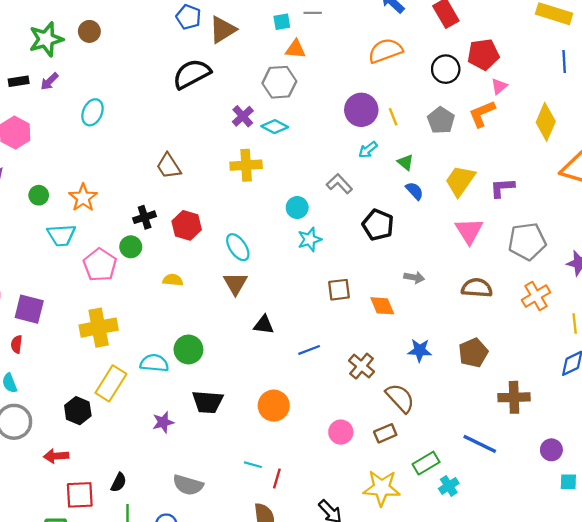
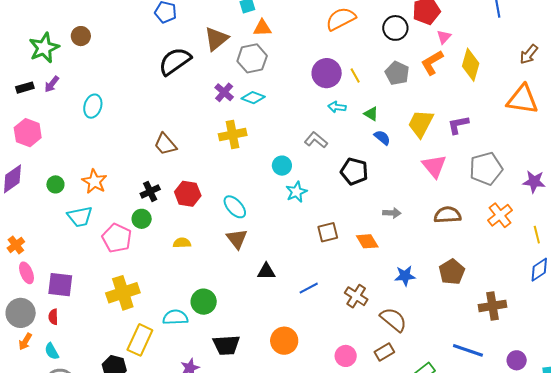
brown triangle: (223, 30) -> (216, 39), moved
yellow diamond: (546, 122) -> (471, 65), moved
cyan arrow: (368, 150) -> (337, 107), turned 54
purple circle: (551, 450) -> (517, 360), moved

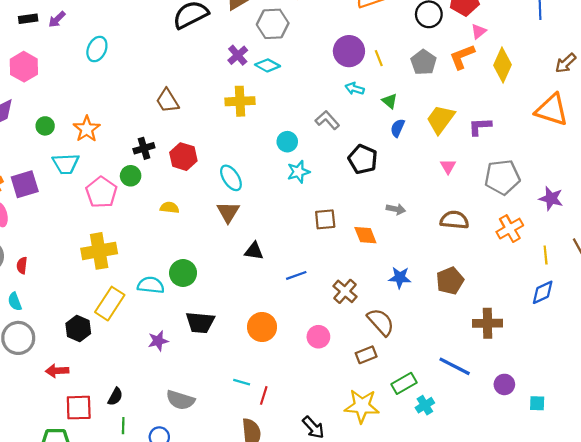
blue semicircle: (382, 138) -> (398, 128), turned -114
pink triangle: (434, 166) -> (448, 166), size x0.6
purple square: (60, 285) -> (25, 184), moved, turned -32
pink circle: (346, 356) -> (318, 337), moved

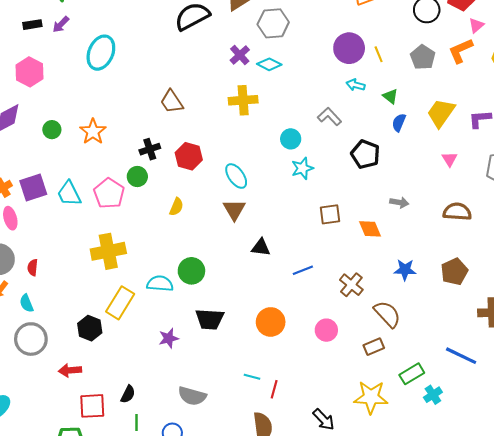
cyan ellipse: (97, 49) -> (101, 53), size x1.4
cyan trapezoid: (66, 164) -> (69, 194), moved, turned 68
yellow semicircle: (169, 208) -> (176, 207), turned 108

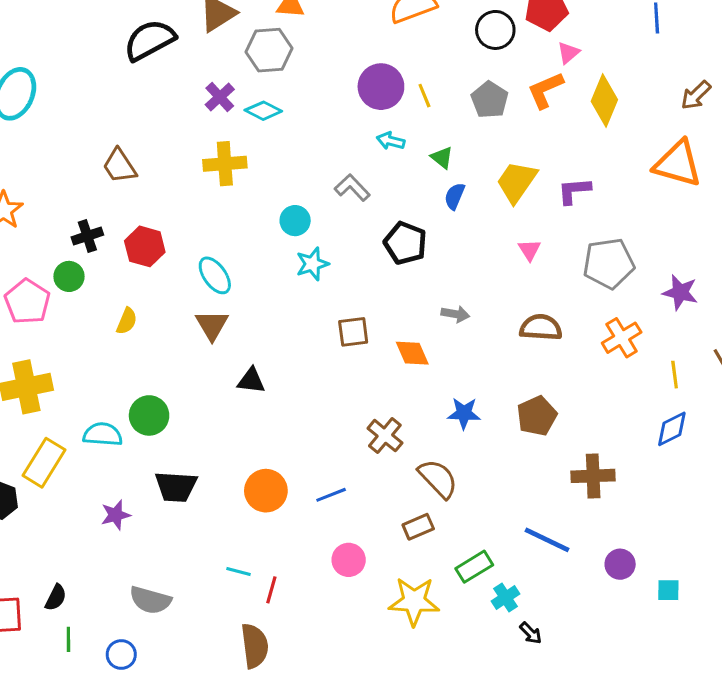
blue line: (303, 270) -> (331, 495), moved
pink circle: (326, 330) -> (349, 560), moved
black arrow: (324, 419) -> (531, 633), moved, size x0.7

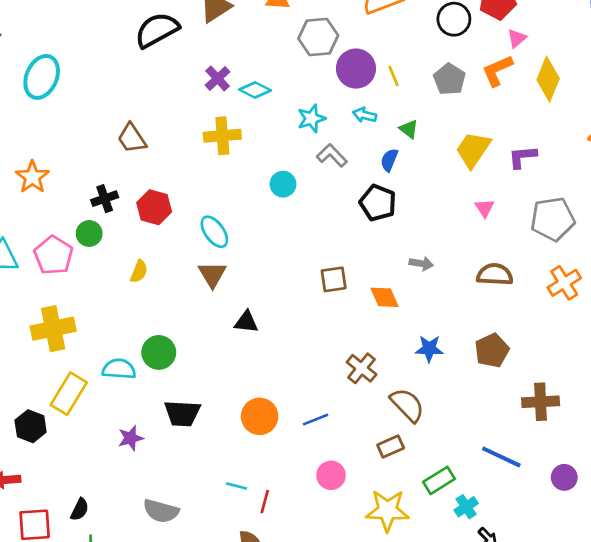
gray hexagon: (269, 50) -> (318, 37), moved
blue semicircle: (455, 196) -> (389, 160), moved
cyan star: (312, 264) -> (311, 118), moved

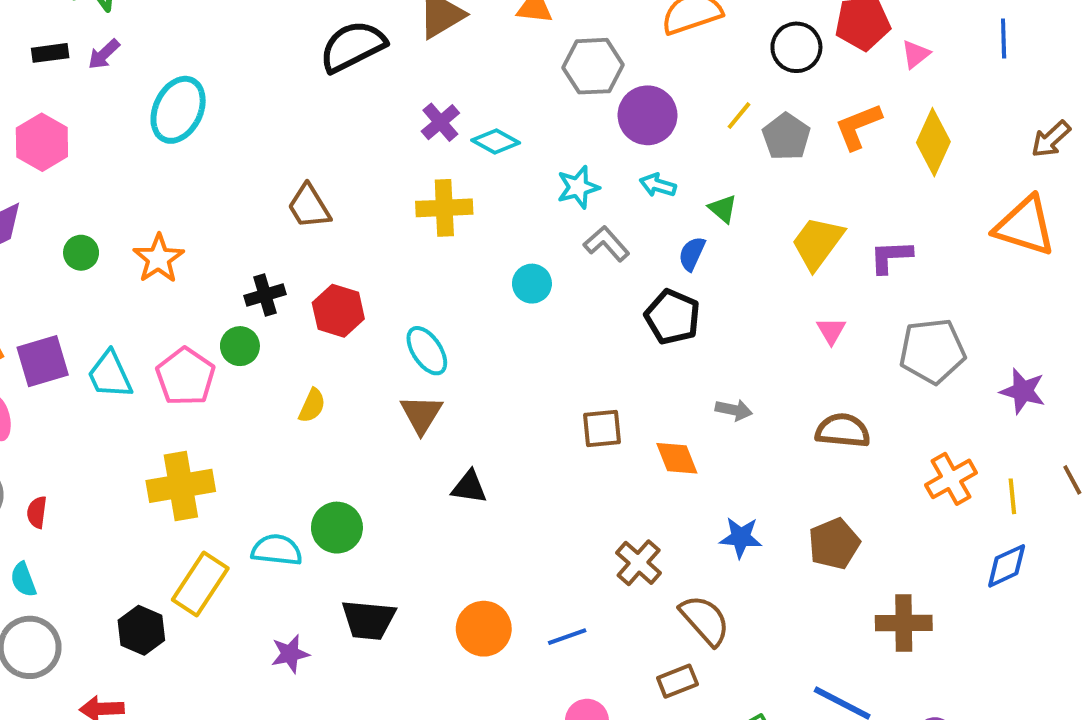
pink triangle: (517, 38) -> (916, 54), moved
yellow line: (393, 76) -> (739, 116), moved, turned 60
orange cross: (564, 283) -> (951, 479), moved

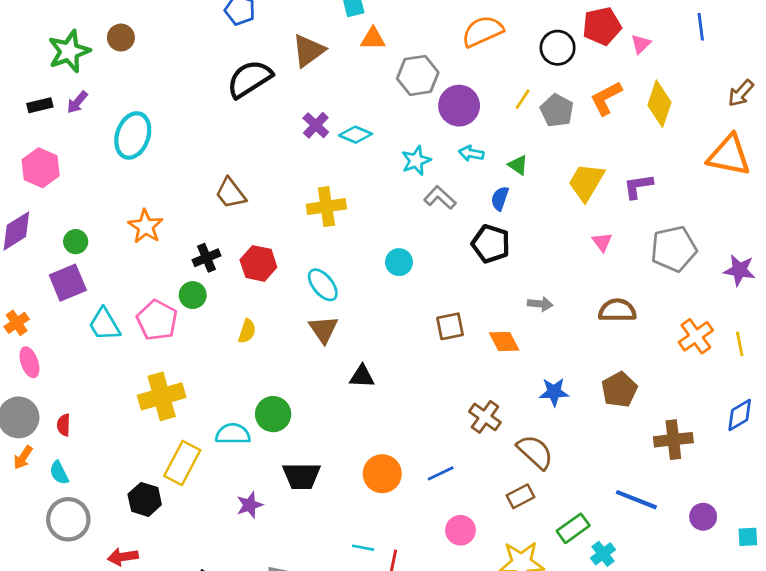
yellow cross: (444, 208) -> (326, 207), moved
orange star: (158, 259) -> (146, 226), moved
cyan circle: (532, 284) -> (399, 262), moved
purple square: (43, 361) -> (68, 283), moved
blue diamond: (1007, 566) -> (740, 415), moved

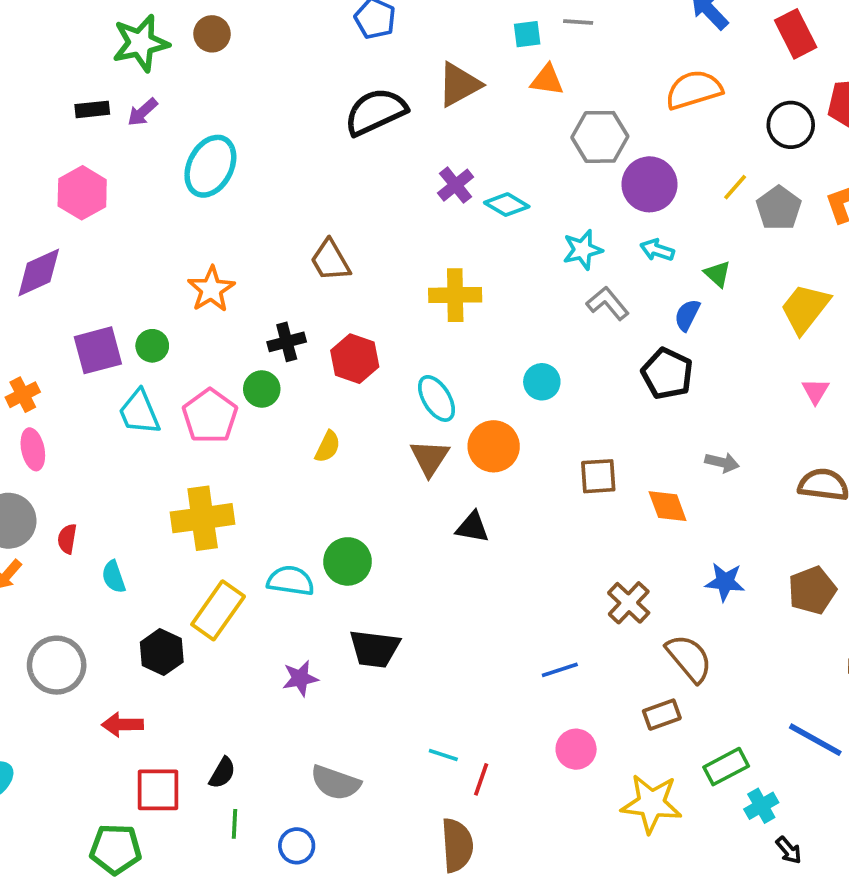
green circle: (76, 242) -> (152, 346), moved
cyan semicircle: (59, 473) -> (114, 577), moved
orange circle: (382, 474) -> (494, 446), moved

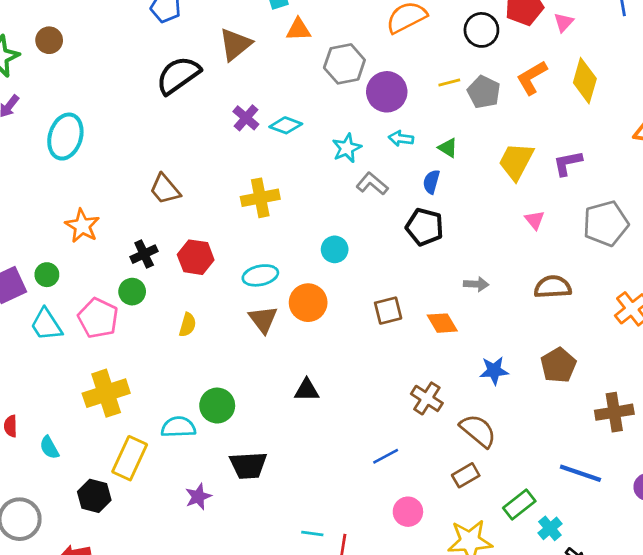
yellow line: (735, 187) -> (449, 82), turned 45
cyan ellipse: (437, 398) -> (260, 275), turned -60
black triangle: (472, 527) -> (307, 390), moved

